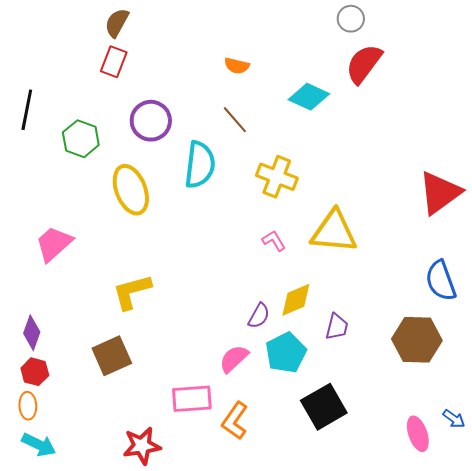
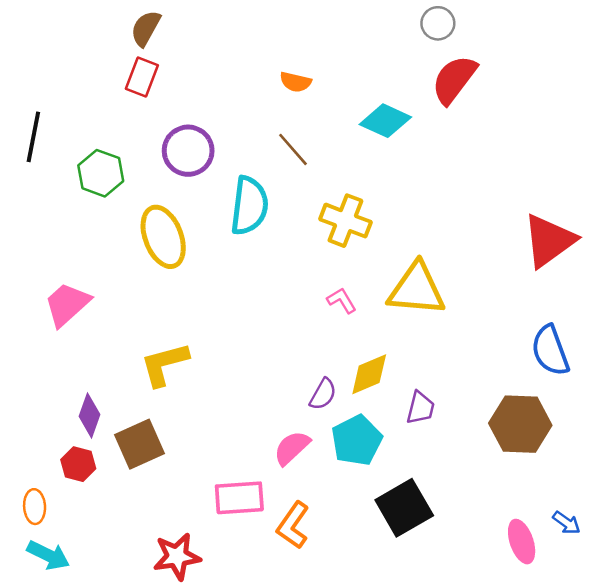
purple diamond: (32, 333) -> (89, 415), moved
red hexagon: (35, 372) -> (78, 464), moved

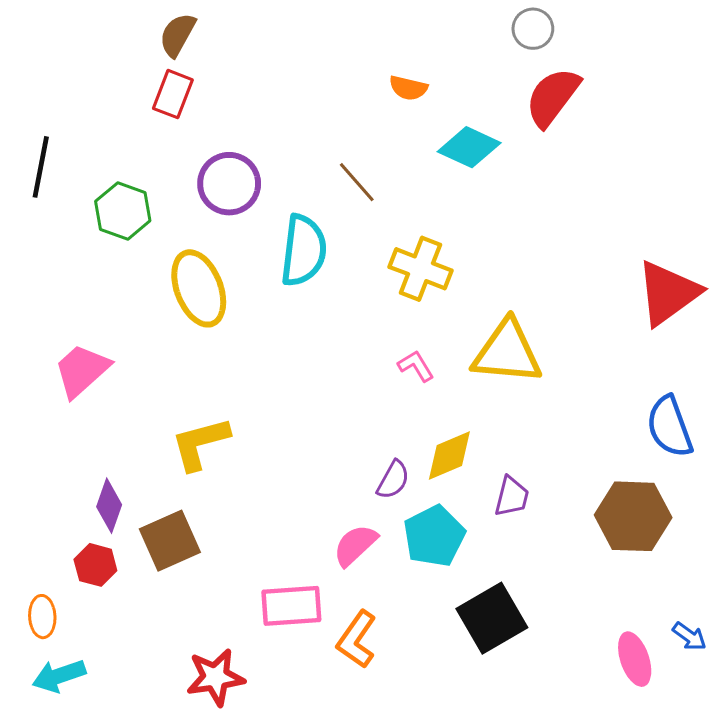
orange semicircle: (296, 82) -> (408, 88), moved
cyan arrow: (48, 555) -> (59, 676), turned 135

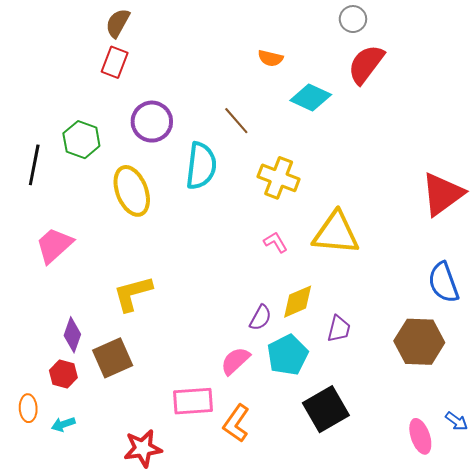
black line: (41, 167) -> (34, 165), moved
cyan arrow: (59, 676) -> (63, 424), moved, size x0.7

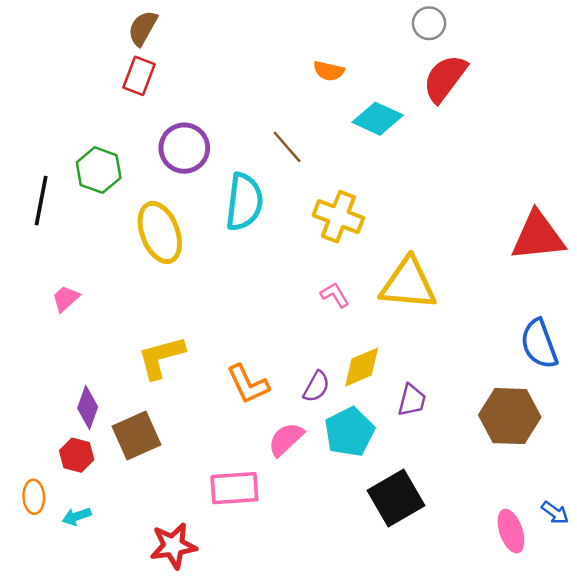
red triangle: (442, 194) -> (538, 236), turned 30
pink trapezoid: (54, 245) -> (66, 299), size x0.6
orange L-shape: (236, 423) -> (248, 384), moved, turned -60

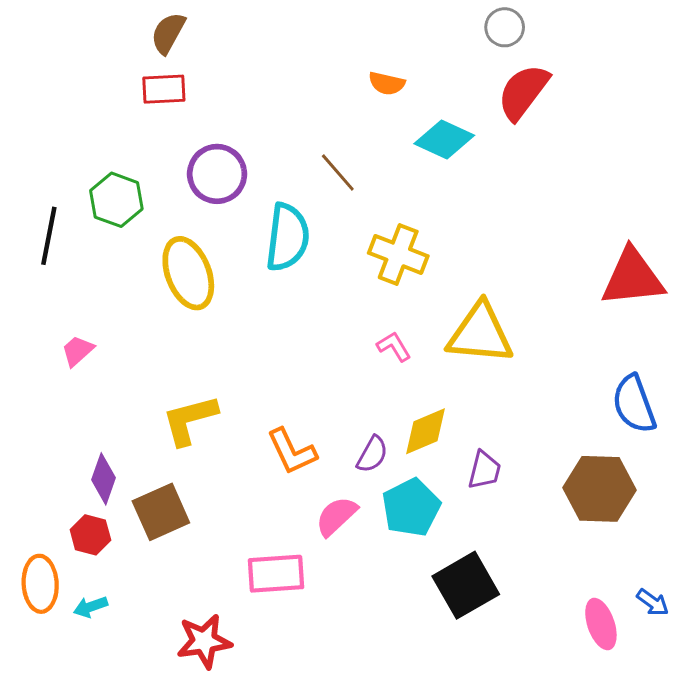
red rectangle: (139, 76) -> (164, 89), turned 66
orange ellipse: (34, 497) -> (40, 584), size x1.4

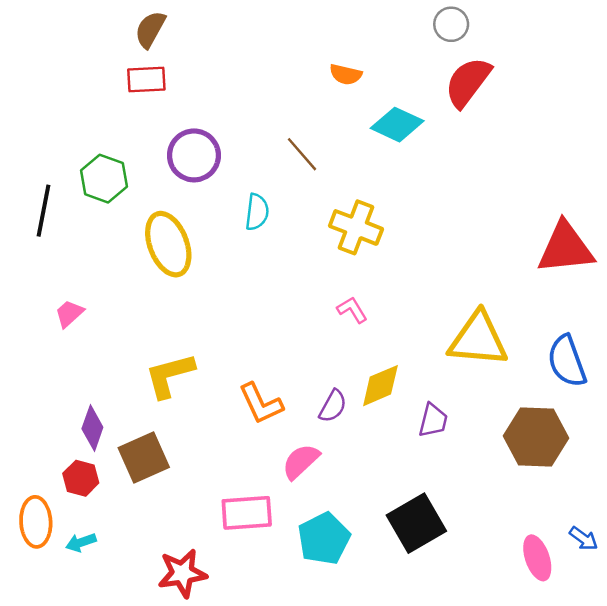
cyan semicircle: (287, 237) -> (257, 212), size x0.6
yellow triangle: (480, 334) -> (478, 339), moved
cyan pentagon: (411, 508) -> (324, 539), moved

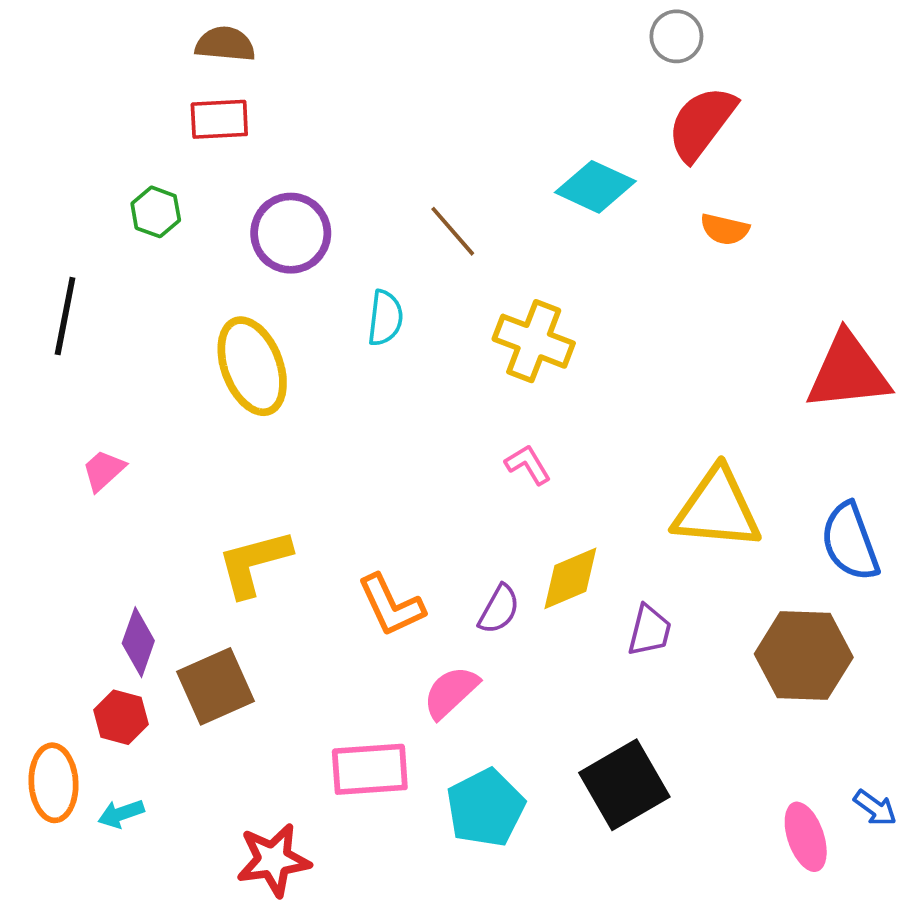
brown semicircle: (150, 29) -> (225, 44), turned 66
orange semicircle: (346, 74) -> (725, 229), moved
green hexagon: (104, 179) -> (156, 212), moved, size x0.7

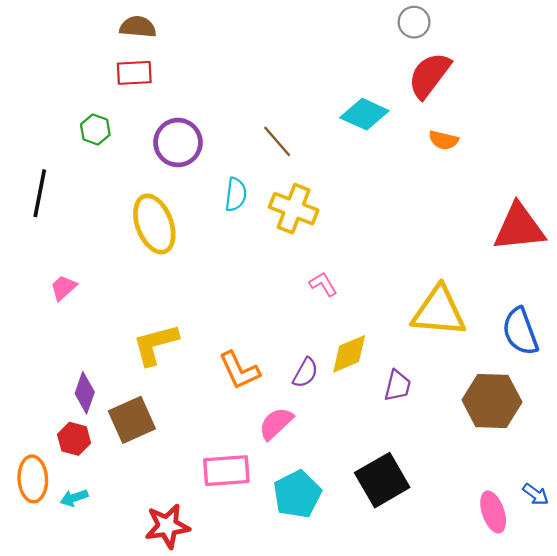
yellow cross: (534, 341) -> (294, 209), moved

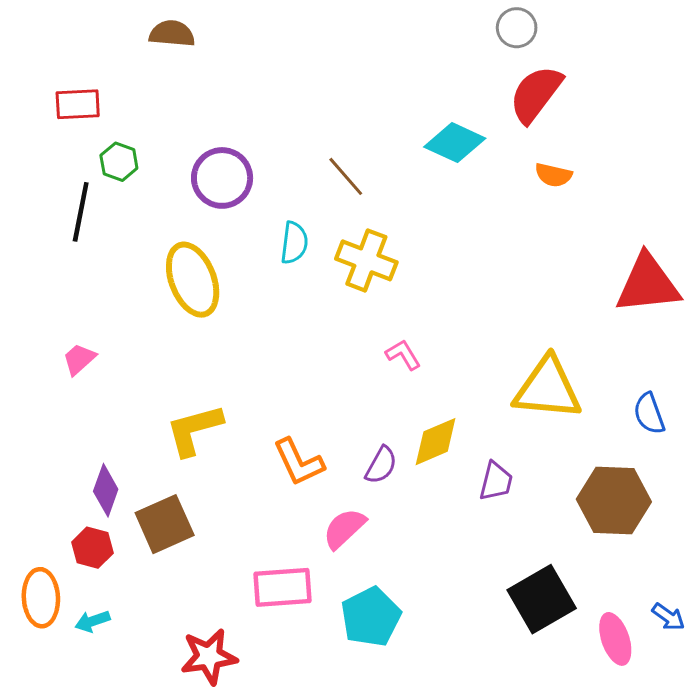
red rectangle: (134, 73) -> (78, 104), moved
black line: (40, 193) -> (81, 212), moved
blue semicircle: (520, 331) -> (649, 414), size x0.7
black square: (382, 480) -> (542, 599), moved

